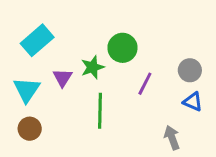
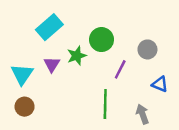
cyan rectangle: (37, 40) -> (49, 27), moved
gray circle: (190, 70) -> (147, 49), moved
green line: (100, 111) -> (105, 104), moved

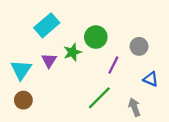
green line: (105, 104) -> (99, 98), turned 44

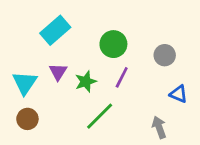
green star: (72, 52) -> (86, 82), moved
purple line: (113, 65) -> (122, 77), moved
green line: (99, 98) -> (100, 116), moved

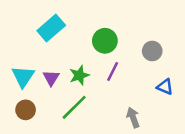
purple triangle: (58, 72) -> (51, 78), moved
green line: (100, 116) -> (74, 107), moved
gray arrow: (159, 127) -> (133, 118), moved

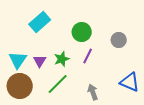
blue triangle: (165, 87) -> (130, 82), moved, size x1.5
brown circle: (26, 110) -> (20, 86), size x1.6
gray arrow: (133, 118) -> (93, 92), moved

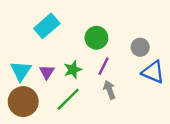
blue triangle: (130, 82) -> (153, 72), moved
gray arrow: (93, 92) -> (109, 90), moved

